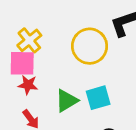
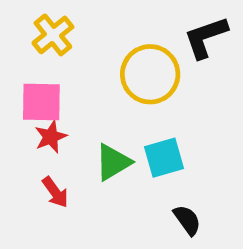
yellow cross: (29, 40) -> (53, 35), moved
red star: (28, 85) -> (51, 137), turned -30

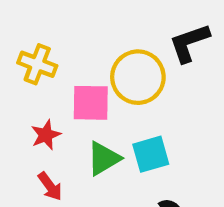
yellow cross: (53, 35) -> (37, 64), moved, turned -30
pink square: (41, 102) -> (91, 103), moved

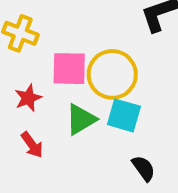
yellow circle: (138, 77) -> (112, 74), moved
cyan square: (151, 154) -> (124, 115), turned 32

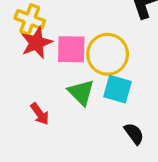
red star: (28, 98) -> (36, 43), moved, size x1.4
green triangle: (81, 119) -> (81, 92), turned -44

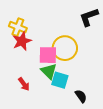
pink square: (71, 49) -> (48, 55), moved
cyan square: (117, 89) -> (60, 80), moved

